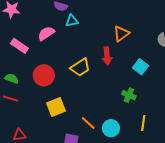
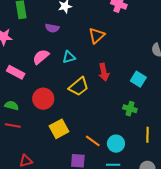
cyan triangle: (72, 21) -> (69, 57), moved
orange triangle: (121, 34) -> (97, 35), moved

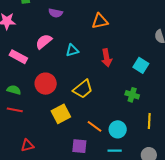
orange triangle: (97, 35) -> (100, 21), turned 30
cyan triangle: (69, 57) -> (72, 50), moved
yellow trapezoid: (79, 87) -> (83, 89), moved

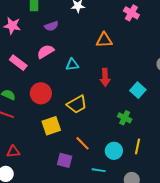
purple semicircle: (56, 13) -> (51, 26), moved, turned -40
cyan circle: (118, 129) -> (114, 151), moved

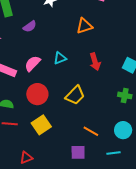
pink semicircle: (46, 52) -> (33, 63), moved
yellow square: (51, 126) -> (41, 125), moved

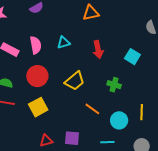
pink semicircle: (33, 63) -> (36, 45), turned 120
green cross: (125, 95) -> (114, 85), moved
orange line: (91, 131) -> (92, 109), moved
red triangle: (26, 158) -> (46, 141), moved

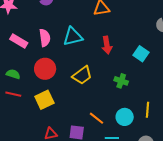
cyan triangle: (64, 42) -> (73, 36), size x1.5
orange line: (92, 109) -> (97, 118), moved

